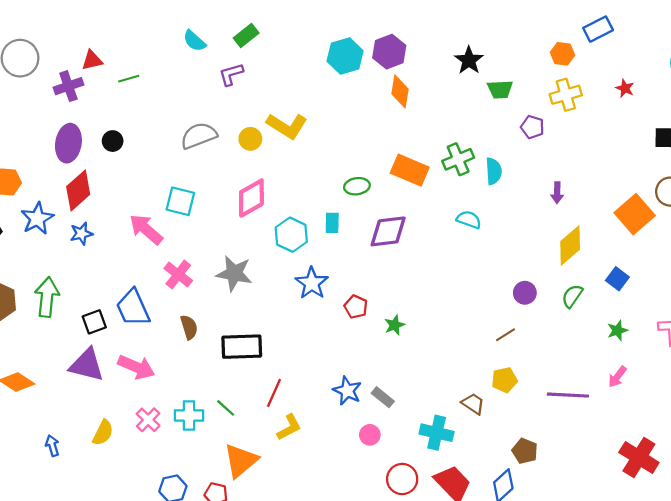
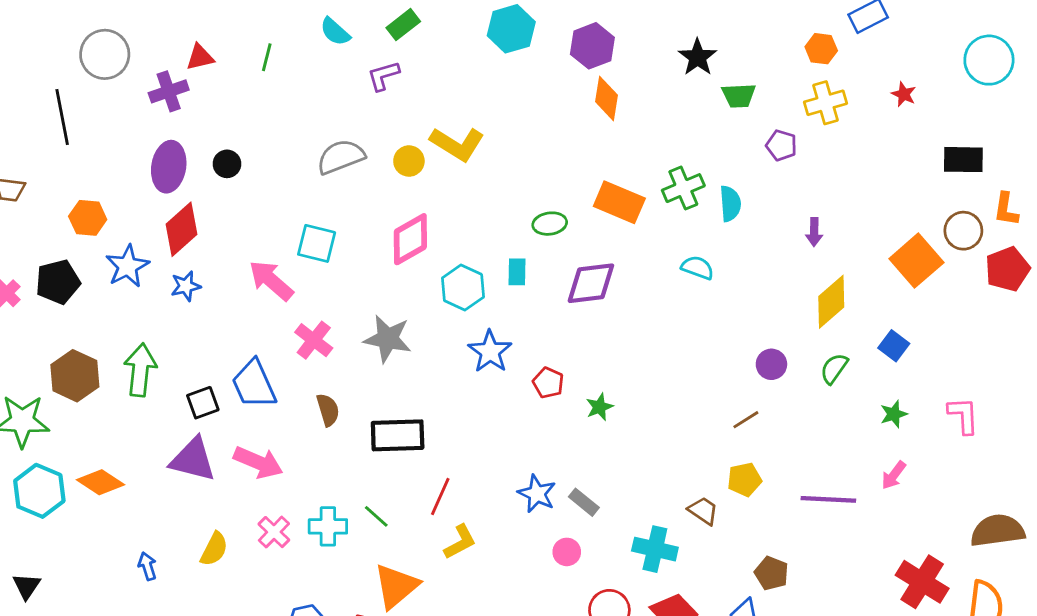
cyan hexagon: (345, 56) -> (511, 29), moved
green line: (129, 79) -> (267, 57), moved, turned -60

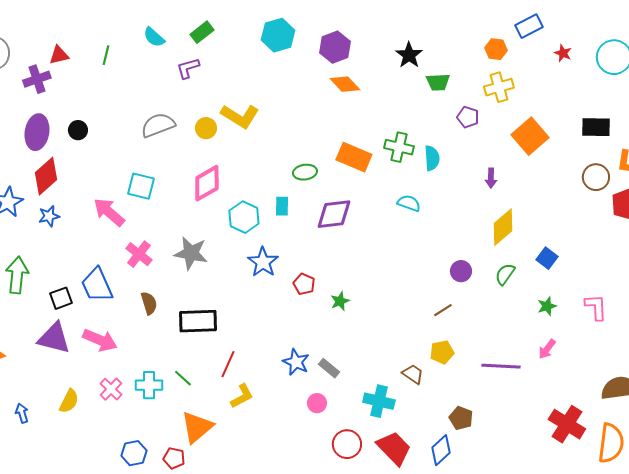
red star: (904, 94) -> (563, 53), moved
orange diamond: (607, 98) -> (345, 84), turned -52
green cross: (683, 188) -> (399, 147), turned 36
orange square: (916, 261) -> (530, 136), moved

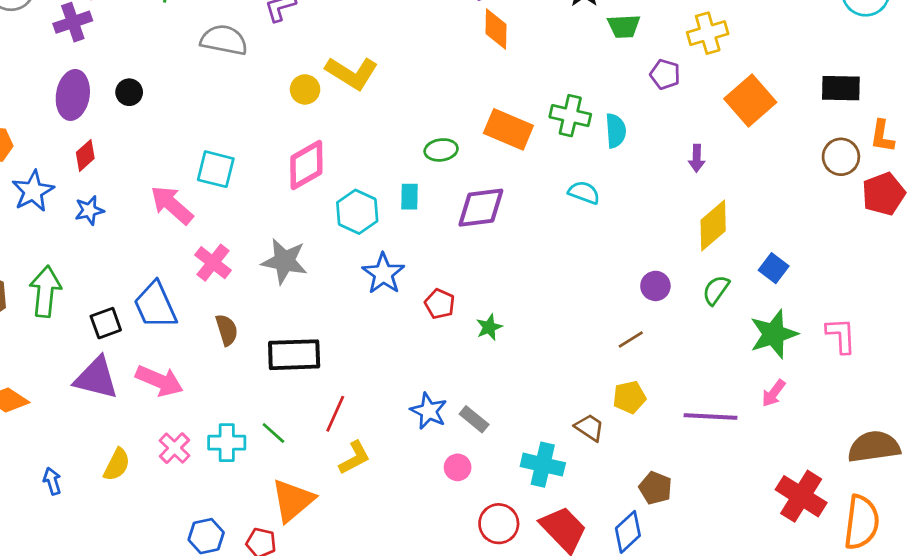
orange diamond: (345, 84) -> (496, 29), turned 44
gray semicircle: (158, 125) -> (224, 40), moved, turned 32
red diamond: (46, 176) -> (85, 155), size x0.6
green star: (547, 306) -> (774, 334), size x1.8

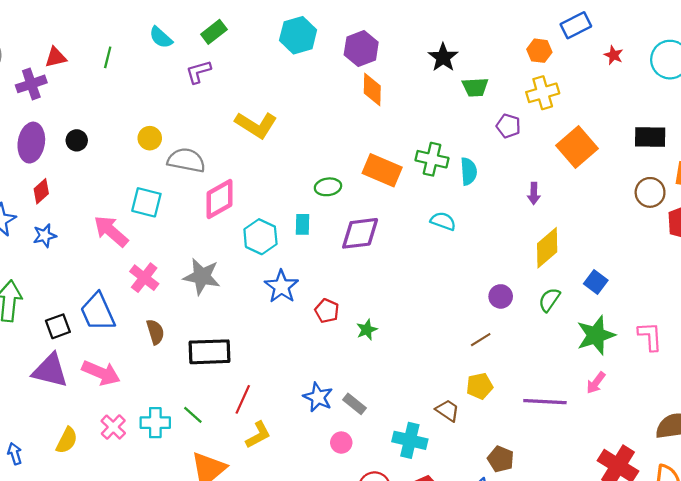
gray semicircle: (224, 40) -> (186, 160), moved
yellow circle: (305, 89) -> (150, 138), moved

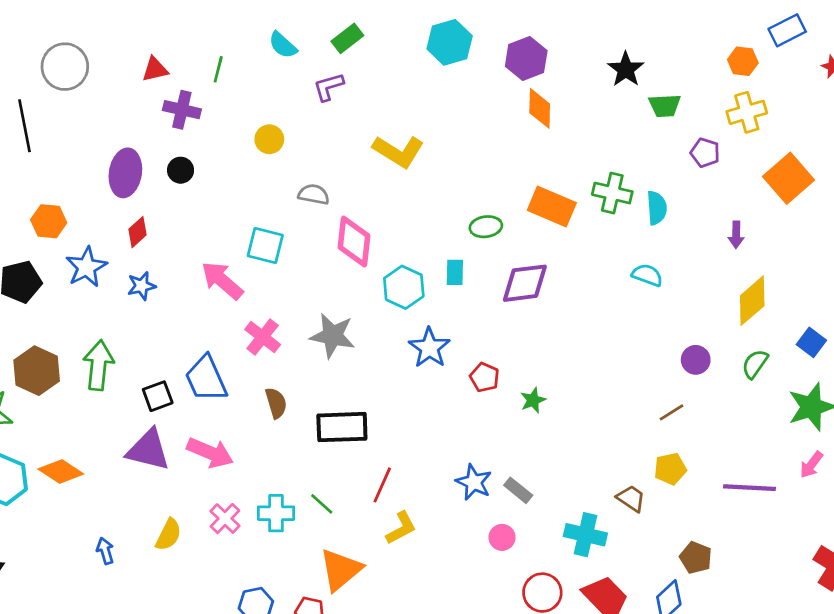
purple cross: (31, 84) -> (182, 110), moved, turned 32
yellow circle: (150, 138) -> (269, 139), moved
gray semicircle: (186, 160) -> (314, 194), size x0.7
pink diamond: (219, 199) -> (354, 241), turned -54
cyan semicircle: (443, 221) -> (647, 275), moved

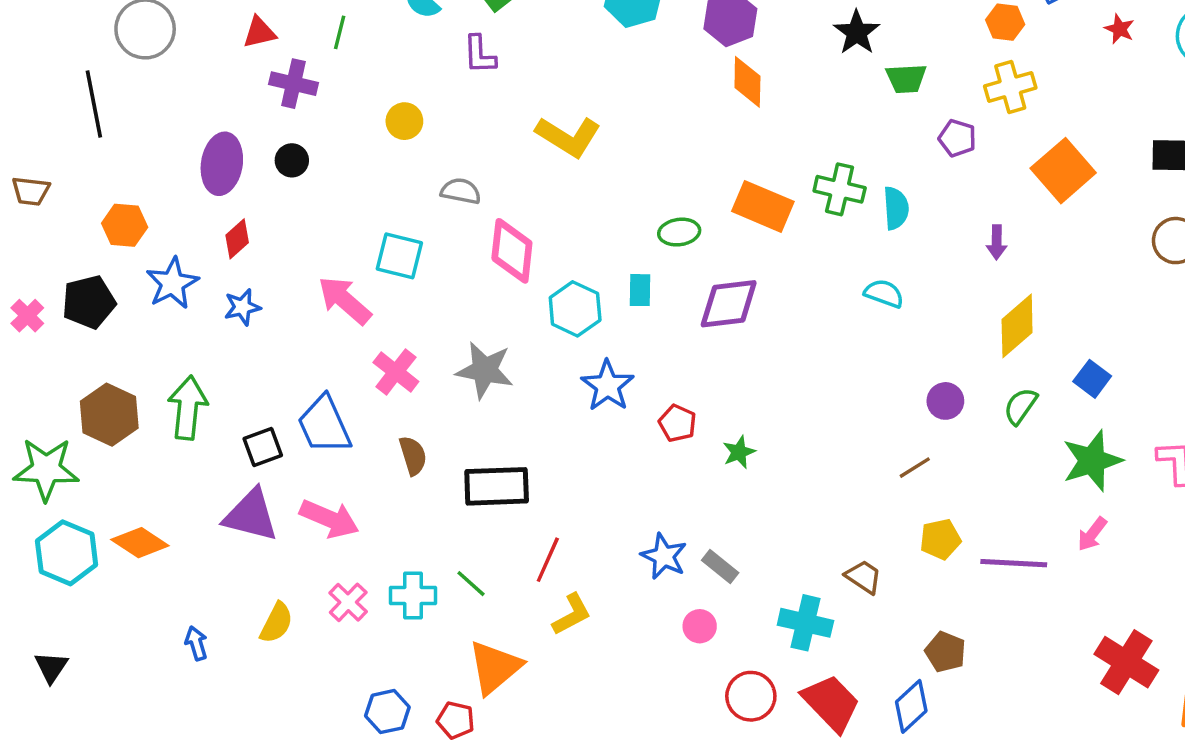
purple L-shape: (328, 87) -> (480, 55), turned -76
yellow pentagon: (670, 469) -> (940, 539), moved

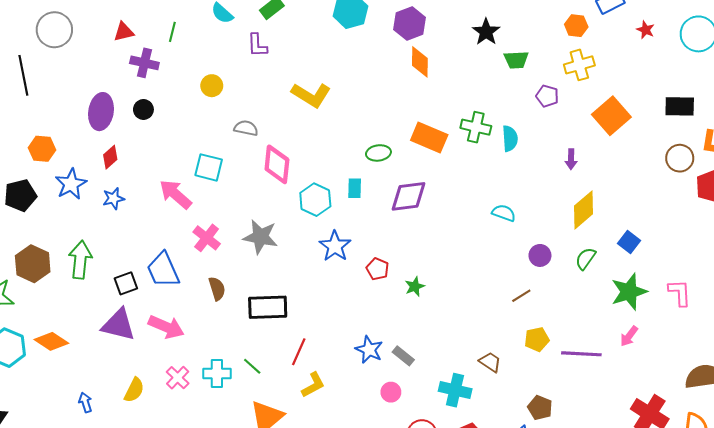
cyan semicircle: (884, 293) -> (504, 213), moved

